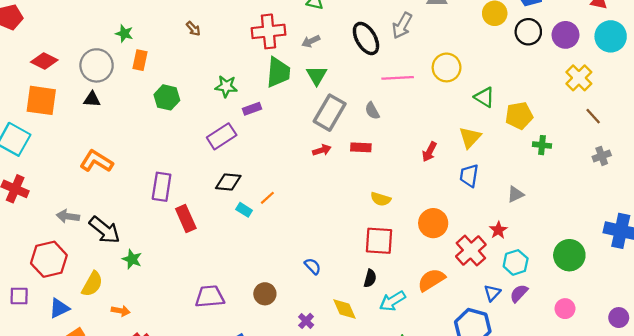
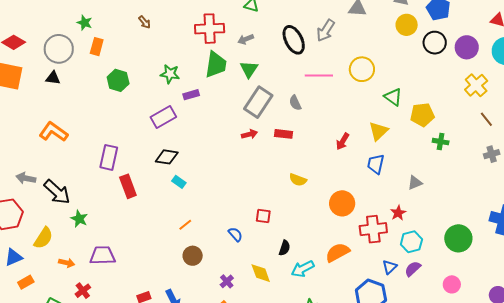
orange line: (267, 198) -> (185, 225), moved
red square: (379, 241) -> (263, 216), moved, size x0.6
red cross: (471, 251) -> (373, 229), turned 32
purple trapezoid: (210, 296) -> (103, 255), moved

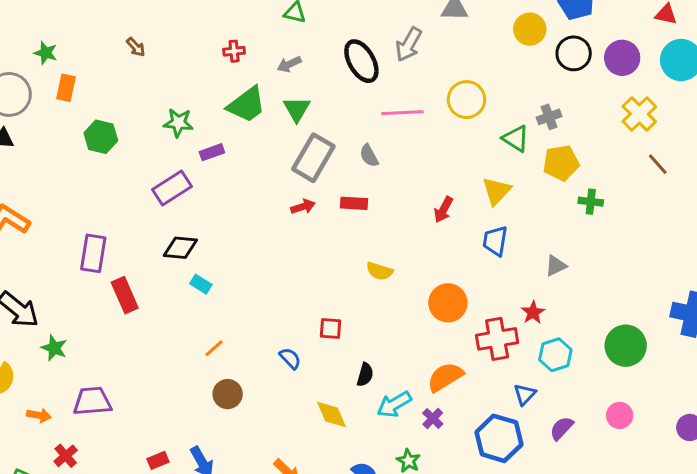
red cross: (210, 29) -> (234, 51), size x0.5
green trapezoid: (216, 65) -> (247, 105), turned 48
gray cross: (492, 154) -> (549, 117), moved
purple semicircle: (413, 269) -> (562, 428), moved
purple cross: (227, 281) -> (433, 418), moved

